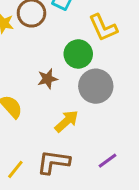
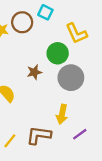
yellow arrow: (67, 121) -> (62, 114), moved, turned 144

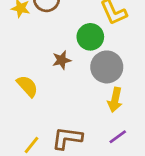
yellow arrow: (62, 114) -> (115, 100), moved

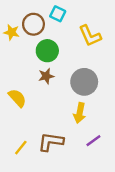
green circle: (90, 37) -> (47, 51), moved
yellow arrow: (115, 100) -> (80, 113), moved

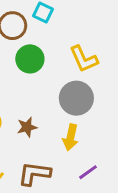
yellow L-shape: (90, 36) -> (84, 59), moved
brown star: (46, 76) -> (27, 127), moved

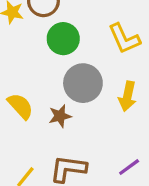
gray circle: (76, 98) -> (83, 83), moved
yellow arrow: (71, 137) -> (127, 96), moved

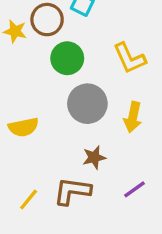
yellow semicircle: (20, 106) -> (23, 127), turned 120
brown star: (60, 116) -> (94, 157), moved

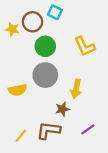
gray circle: (87, 104) -> (45, 75), moved
yellow arrow: (133, 117) -> (76, 89), moved

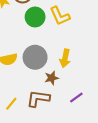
yellow L-shape: (85, 46) -> (60, 16), moved
gray circle: (45, 75) -> (35, 57), moved

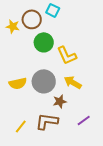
yellow L-shape: (60, 16) -> (67, 55), moved
yellow arrow: (65, 58) -> (73, 82), turned 108

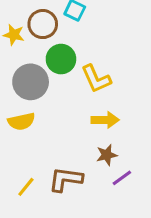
gray circle: (44, 81) -> (31, 82), moved
yellow arrow: (73, 82) -> (105, 120), turned 150
brown star: (60, 101) -> (107, 155), moved

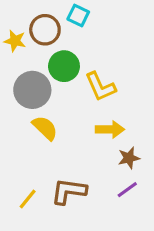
yellow semicircle: (21, 121) -> (45, 128), moved, turned -124
brown star: (107, 155) -> (129, 158), moved

